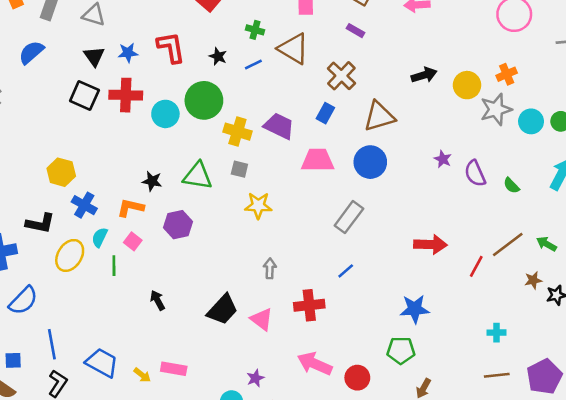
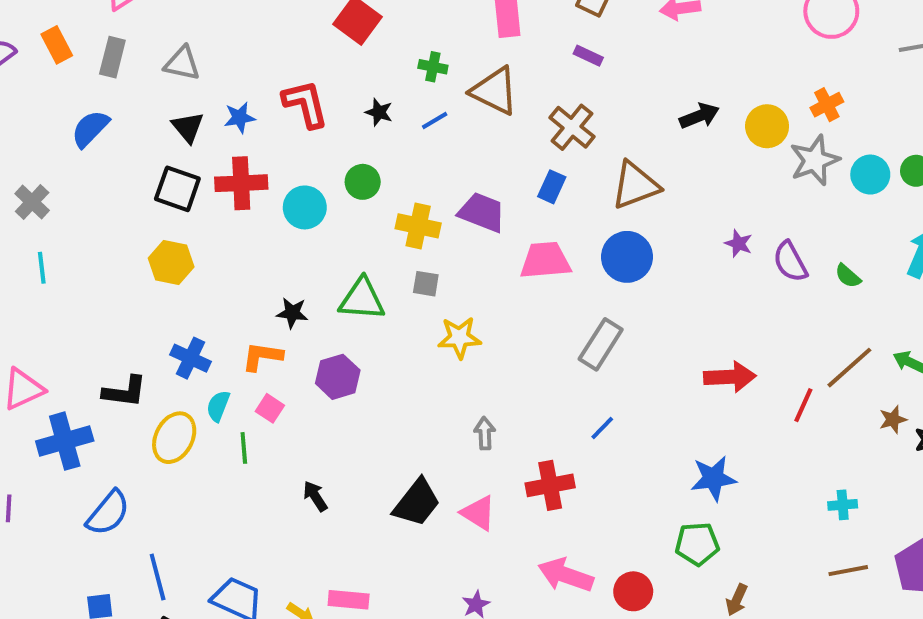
green circle: (204, 100) -> (363, 182), size x0.6
yellow hexagon: (61, 172) -> (171, 262), moved

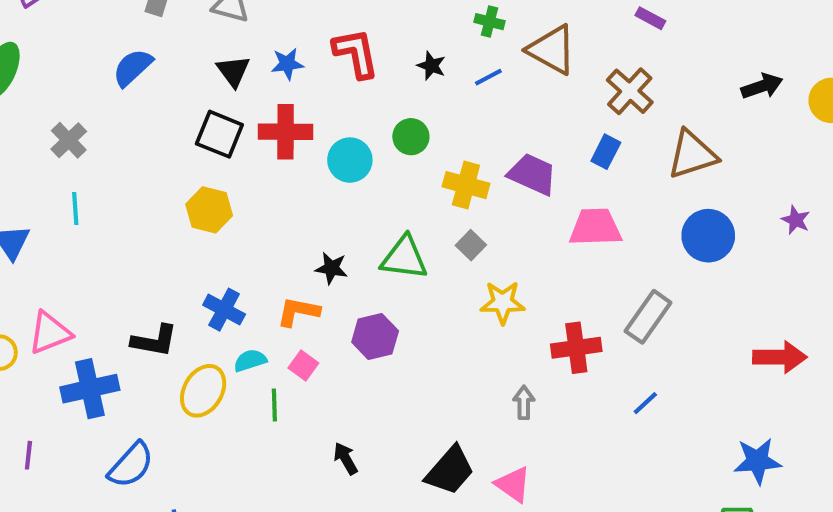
blue circle: (627, 257) -> (708, 236), moved
gray square: (426, 284) -> (471, 245), turned 32
cyan semicircle: (218, 406) -> (250, 360), turned 48
red cross: (550, 485) -> (576, 348), moved

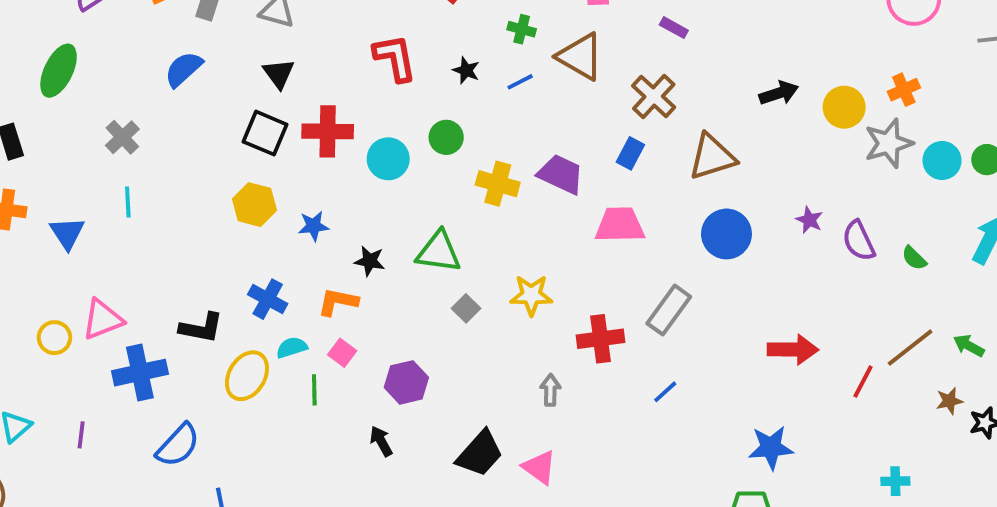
blue star: (287, 64) -> (313, 226), moved
gray square: (471, 245) -> (466, 308), moved
purple hexagon: (375, 337) -> (406, 382), moved

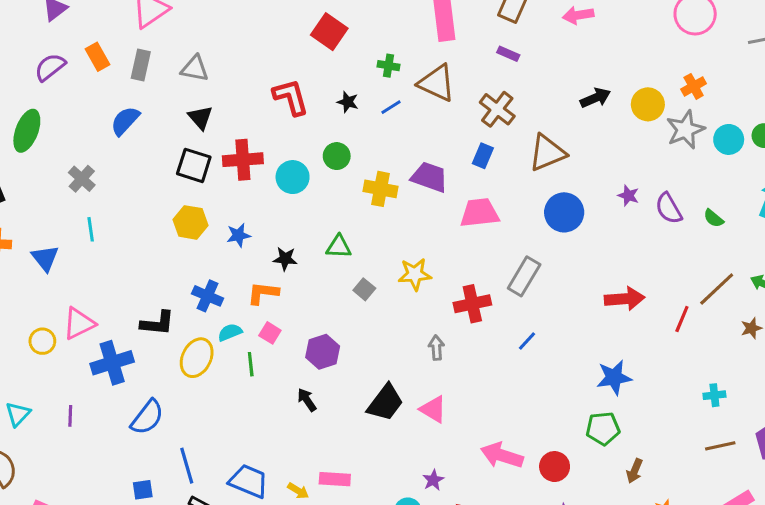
green triangle: (439, 252) -> (339, 247), size x0.7

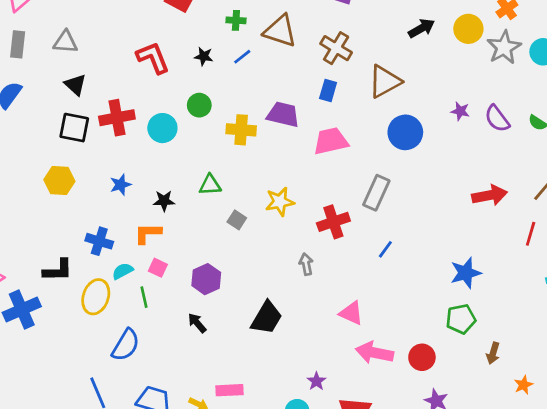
yellow hexagon: (190, 222) -> (59, 181), moved
red arrow: (625, 299) -> (490, 195), moved
red line: (682, 319) -> (531, 234), moved
pink triangle: (433, 409) -> (351, 313), moved
blue semicircle: (147, 417) -> (126, 345), moved

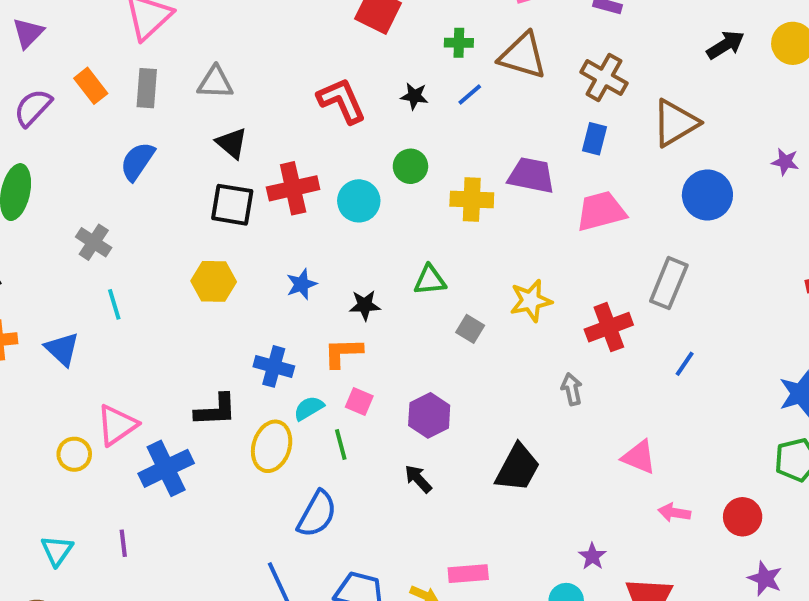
pink arrow: (375, 353) -> (674, 513), size x0.6

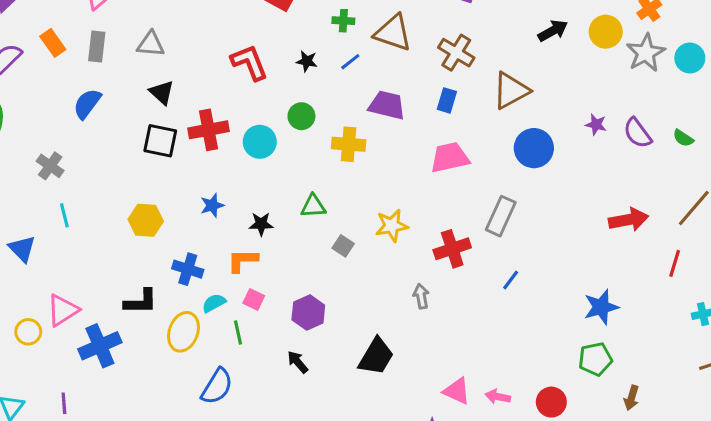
purple trapezoid: (531, 175) -> (387, 105), moved
yellow hexagon: (214, 281) -> (146, 220), moved
pink triangle: (639, 457) -> (457, 391), moved

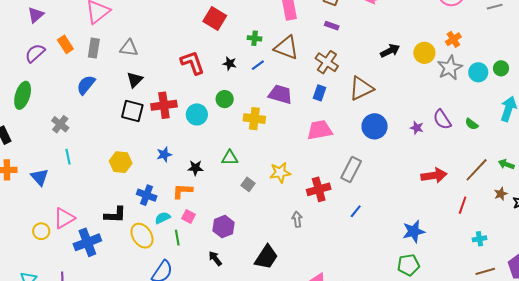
black triangle: (162, 92) -> (135, 80), turned 30
purple star: (596, 125) -> (417, 128), moved
yellow ellipse: (183, 332) -> (142, 236), turned -55

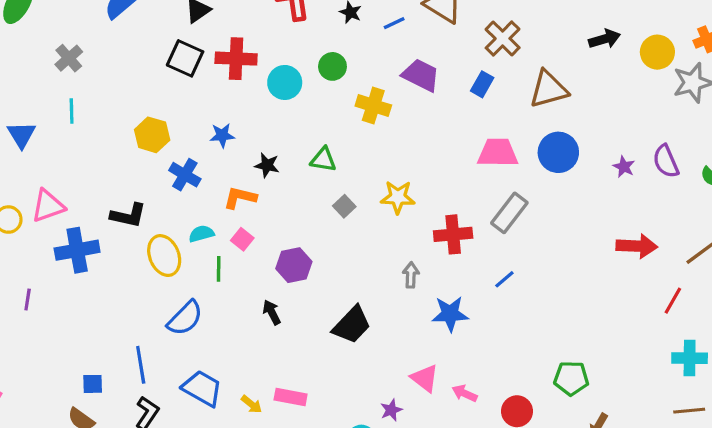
pink trapezoid: (320, 130) -> (498, 153), moved
blue cross: (147, 195) -> (185, 175), moved
blue star: (414, 231) -> (450, 314), moved
cyan cross: (479, 239) -> (690, 358), size x1.5

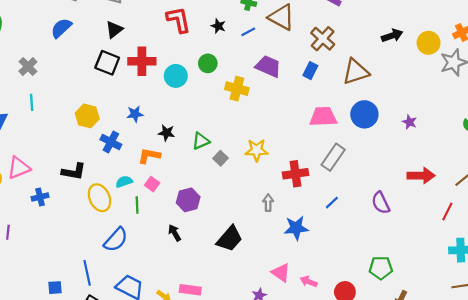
green triangle: (323, 160) -> (201, 141), moved, turned -30
purple semicircle: (666, 161) -> (381, 203), moved
blue cross: (77, 250) -> (40, 197), size x0.6

